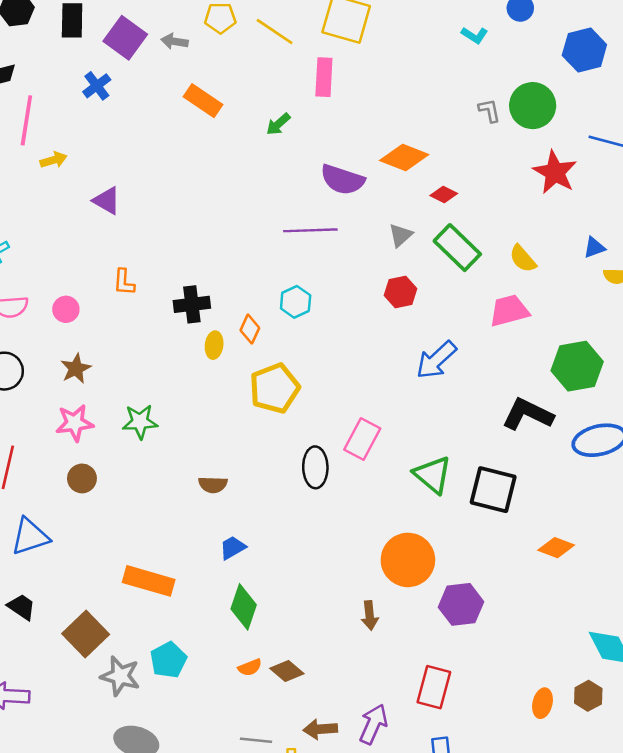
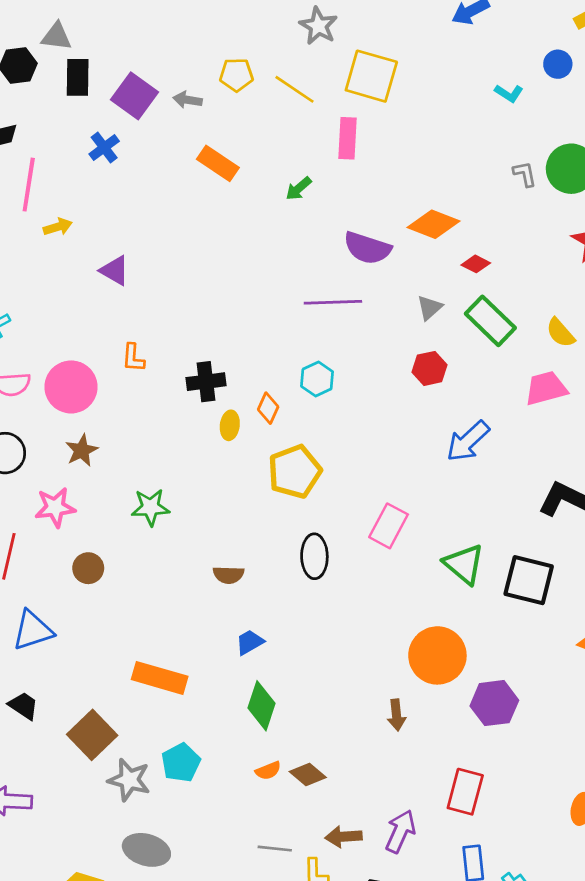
pink circle: (66, 309) -> (71, 387), size x1.8
pink star: (75, 423) -> (55, 507), moved
black ellipse: (315, 467) -> (314, 556), moved

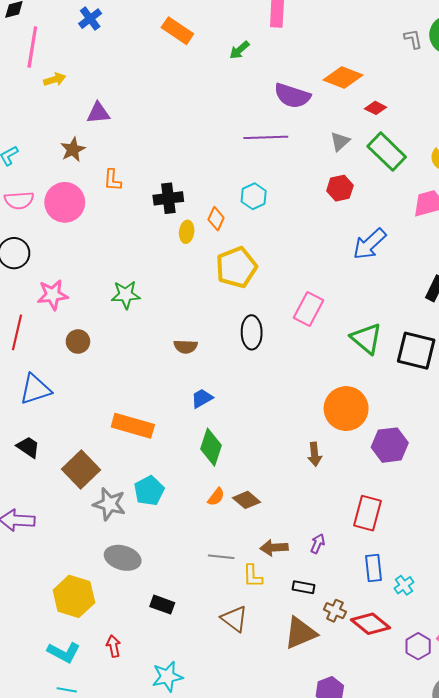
purple triangle: (115, 271) -> (98, 113), turned -35
brown star: (82, 450) -> (73, 150), moved
orange semicircle: (268, 771) -> (216, 497), turned -30
purple arrow: (400, 831) -> (318, 544), size x0.6

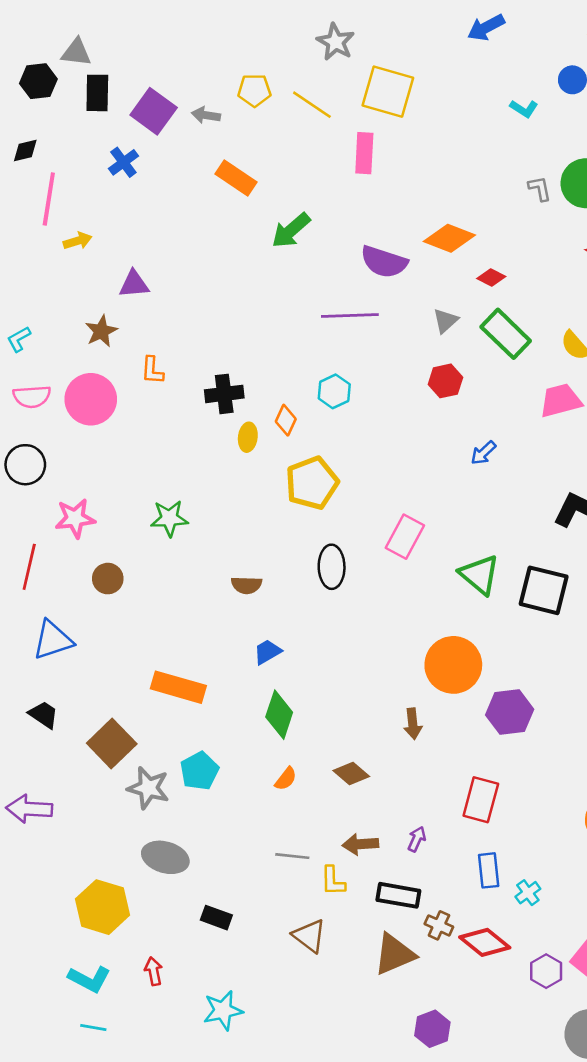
green arrow: (239, 50) -> (291, 230), moved, size x1.5
blue arrow: (369, 244) -> (483, 453), size x0.6
brown diamond: (247, 500) -> (351, 774), moved
black rectangle: (303, 587) -> (398, 895), size x1.5

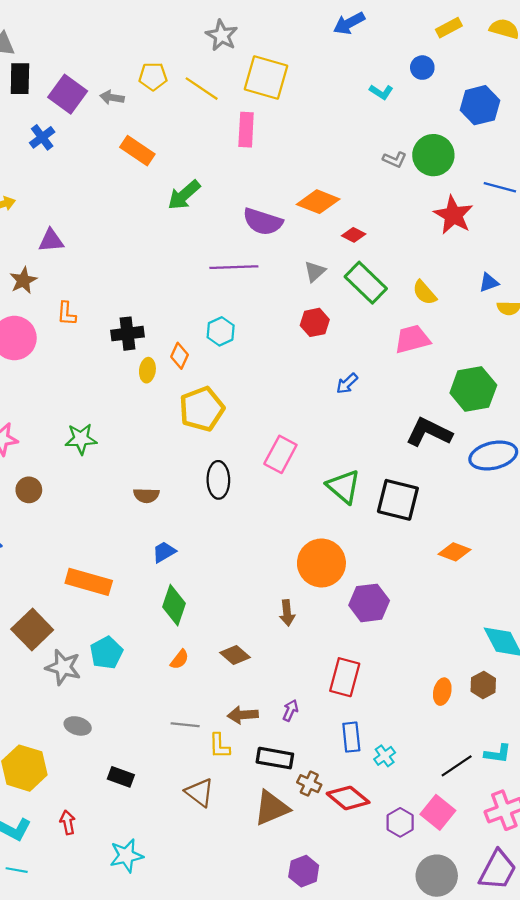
gray L-shape: (540, 188) -> (395, 160), turned 125
gray ellipse: (165, 857) -> (78, 726), size x0.7

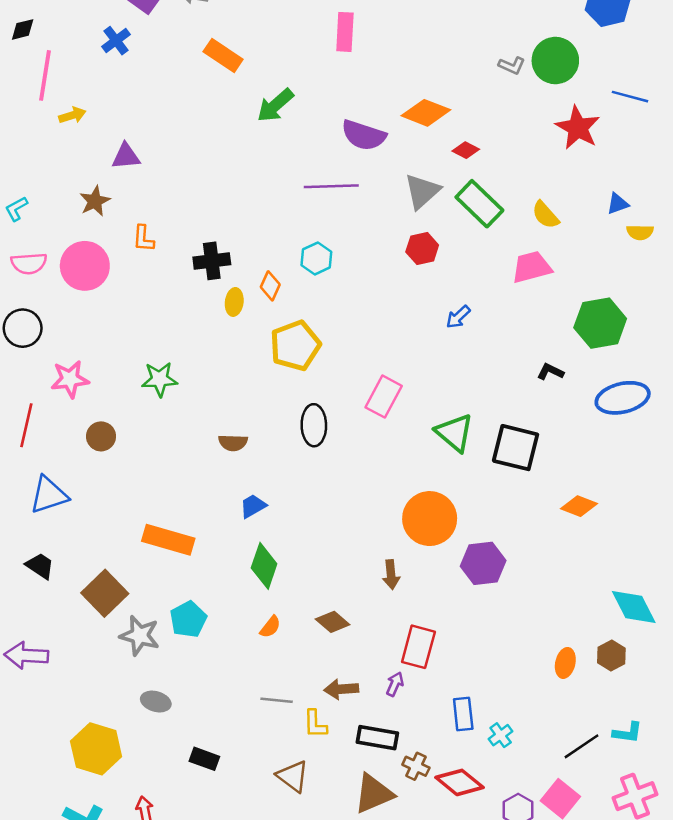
gray triangle: (315, 272) -> (422, 191), size x1.5
black L-shape: (429, 432) -> (550, 372), size x0.5
red rectangle: (345, 677) -> (418, 647), moved

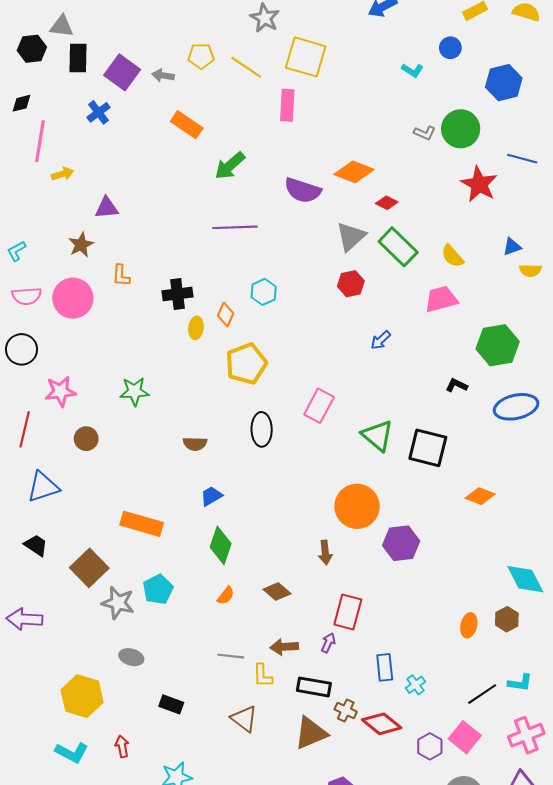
purple line: (331, 186) -> (235, 227), moved

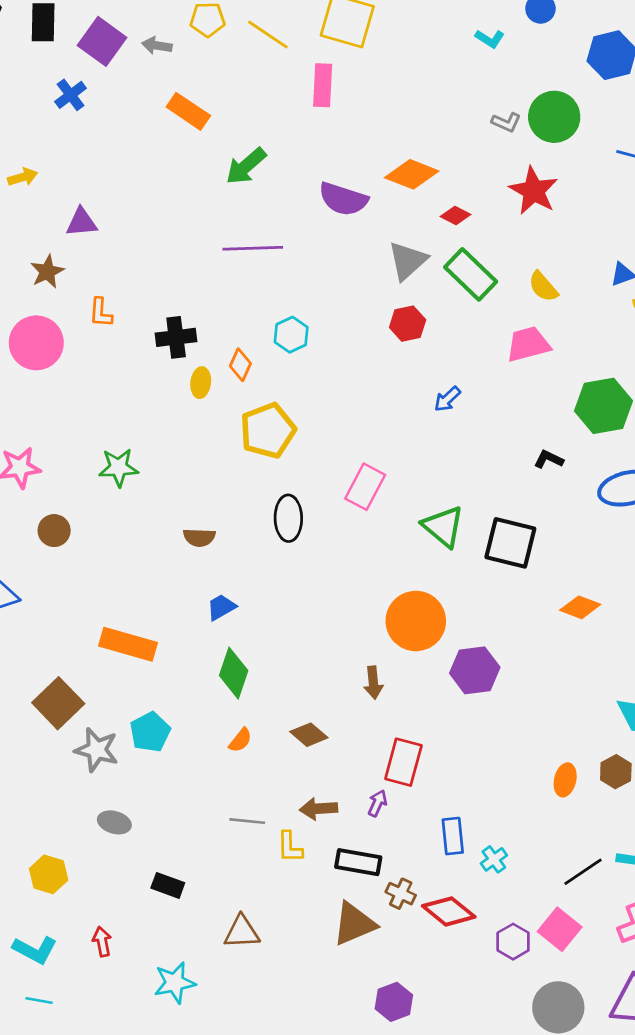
red star: (479, 184) -> (534, 191), moved
yellow hexagon: (82, 696) -> (49, 874), size x0.7
brown triangle: (244, 719) -> (242, 932), moved, turned -40

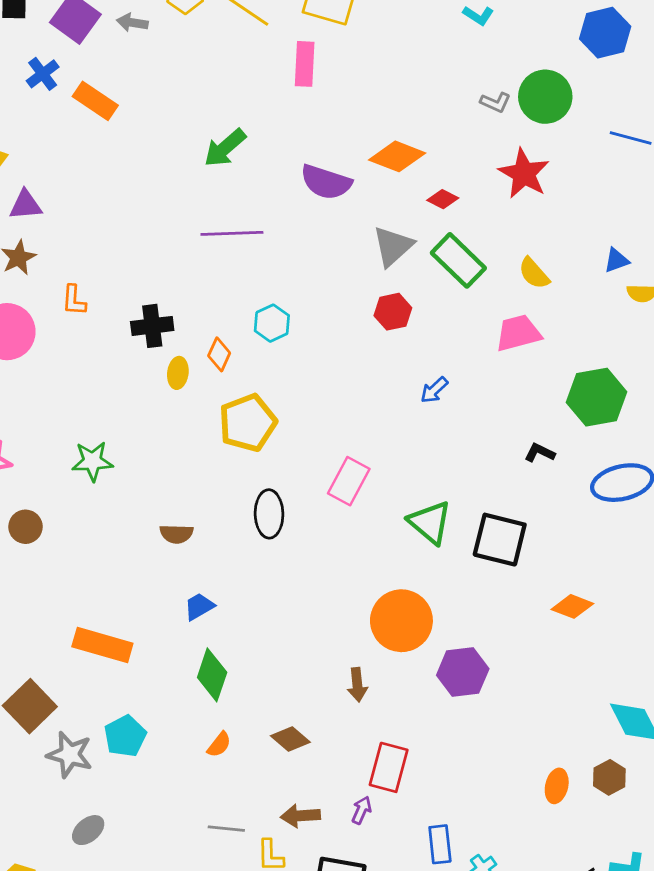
orange rectangle: (188, 111) -> (95, 101), moved
purple triangle: (81, 222) -> (25, 205), moved
gray ellipse: (114, 822) -> (88, 830), turned -56

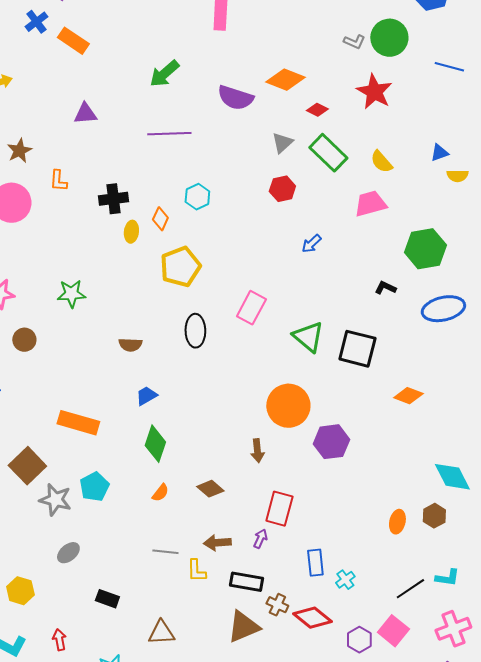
purple triangle: (25, 205) -> (85, 114), moved
gray triangle: (393, 246) -> (282, 143), size x0.7

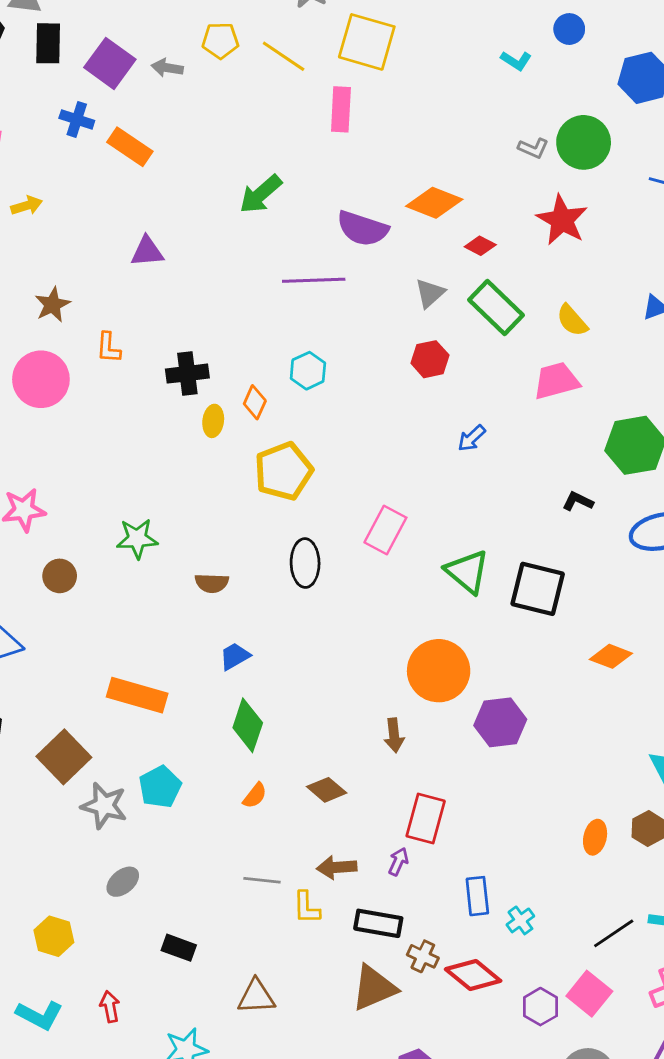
blue cross: (36, 22) -> (77, 119), turned -35
purple line: (169, 134) -> (314, 280), moved
green star: (71, 294) -> (137, 539), moved

